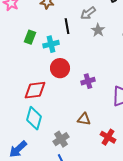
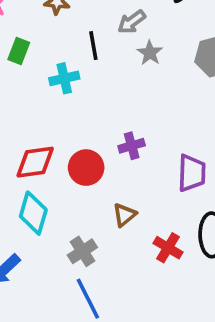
green rectangle: (30, 37) -> (19, 51), moved
red circle: (60, 68) -> (86, 168), moved
brown triangle: (84, 119) -> (124, 215), turned -48

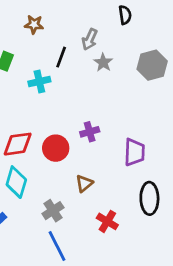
gray arrow: (132, 22) -> (90, 39), turned -30
black line: (93, 46) -> (61, 57), turned 30
red cross: (168, 248) -> (107, 221), moved

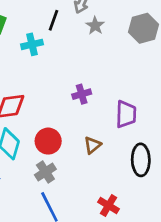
red circle: (56, 148) -> (48, 141), moved
brown triangle: (84, 183) -> (92, 145), moved
red cross: (107, 221) -> (109, 206), moved

